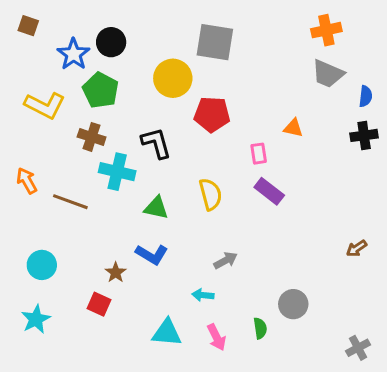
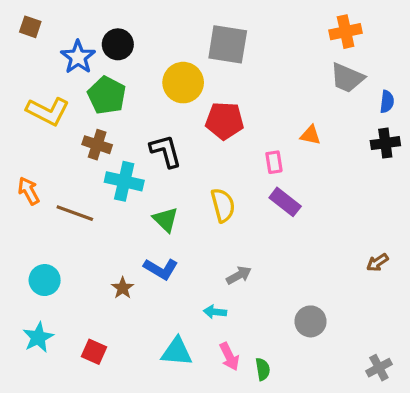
green triangle: (156, 208) -> (166, 220), turned 32
red square: (99, 304) -> (94, 352), moved
green semicircle: (260, 328) -> (263, 369), moved

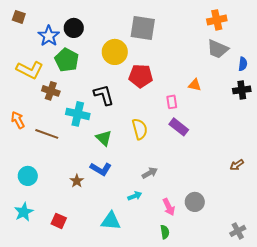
brown cross: (97, 145) -> (51, 91), moved
cyan arrow: (215, 312) -> (135, 196), turned 152
pink arrow: (229, 356) -> (169, 207), moved

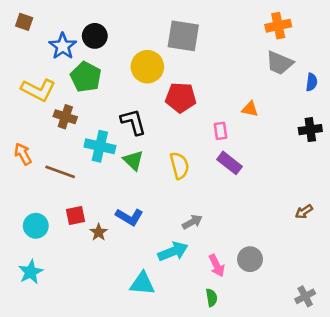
black cross: (242, 90) -> (310, 130), moved
green triangle: (104, 138) -> (133, 160), moved
cyan arrow: (135, 196) -> (173, 251), size x1.6
red square: (59, 221) -> (76, 216), moved, turned -35

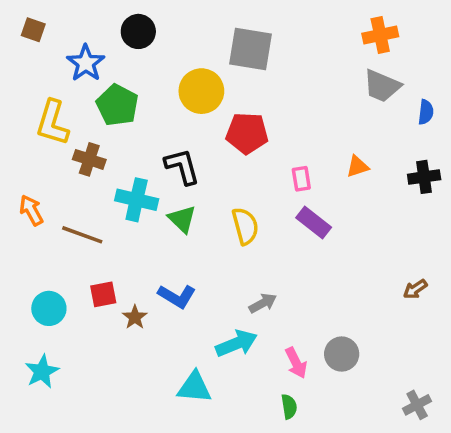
black circle: (95, 36) -> (138, 31), moved
yellow L-shape: (38, 90) -> (52, 123), turned 80
orange triangle: (250, 109) -> (357, 166), moved, turned -30

